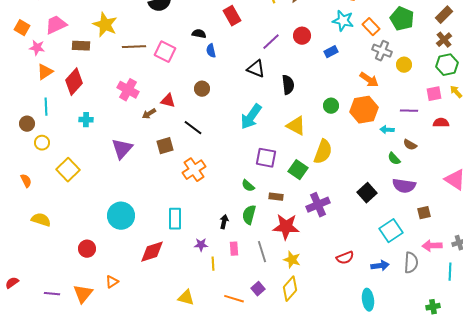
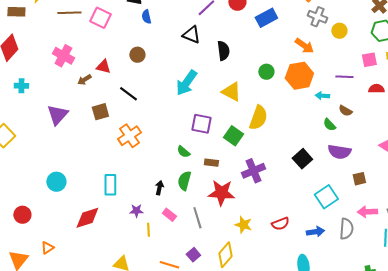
blue rectangle: (331, 52) -> (266, 18), size x1.5
cyan circle: (121, 216) -> (56, 182), size x0.7
pink rectangle: (234, 249) -> (169, 215), turned -48
yellow star: (292, 260) -> (243, 225), moved

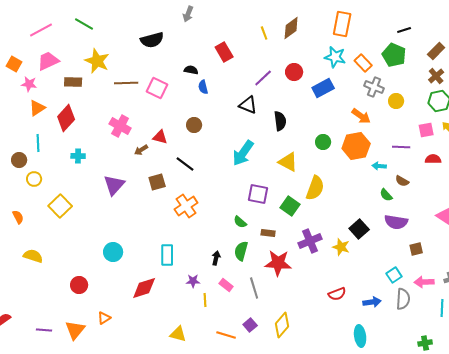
cyan square: (326, 197) -> (394, 275), moved, size x0.7
yellow star: (243, 225) -> (341, 247), moved

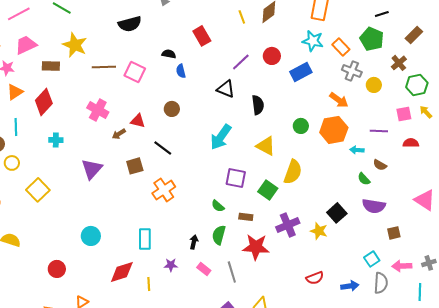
brown cross: (436, 76) -> (399, 63), moved
yellow line: (205, 300) -> (149, 284), moved

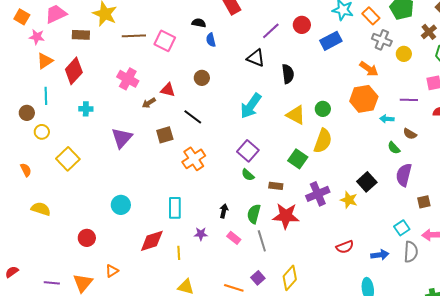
green circle: (301, 126) -> (323, 109), moved
purple square: (236, 178) -> (248, 151), moved, turned 30
purple semicircle: (374, 206) -> (404, 175), turned 95
green semicircle: (219, 235) -> (254, 214), moved

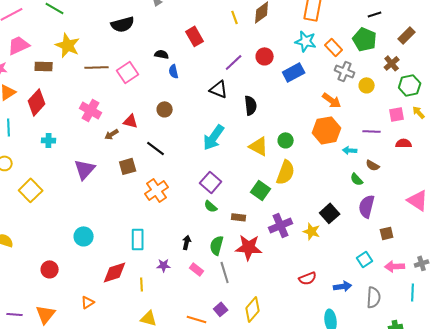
pink square: (165, 41) -> (128, 72), turned 30
gray semicircle: (411, 252) -> (374, 297), moved
orange triangle: (112, 271) -> (88, 302), moved

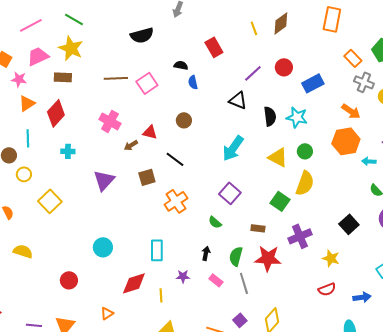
cyan star: (306, 41) -> (297, 117), moved
yellow star: (68, 45) -> (71, 48), moved
green semicircle: (211, 206) -> (215, 222), moved
yellow star: (312, 231) -> (331, 258), moved

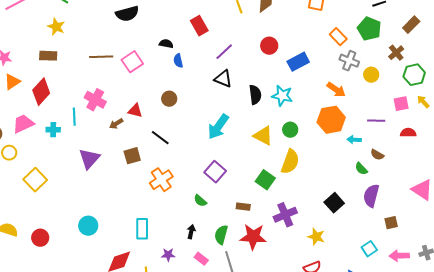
yellow star: (71, 48) -> (56, 27), size x0.7
pink trapezoid: (38, 56) -> (23, 124), moved
purple line: (253, 73) -> (224, 52), moved
cyan line: (28, 138) -> (74, 117), moved
red circle: (69, 280) -> (40, 238), moved

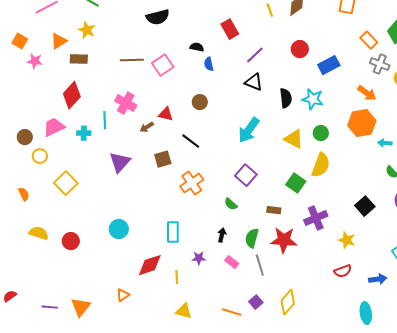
orange triangle: (12, 82) -> (59, 41), moved

